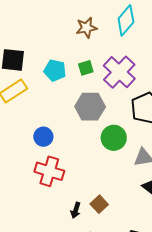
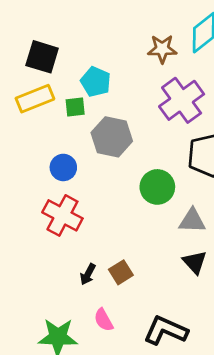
brown star: (86, 28) -> (162, 49), moved
green square: (86, 68) -> (75, 107), moved
gray hexagon: (90, 107) -> (112, 137), moved

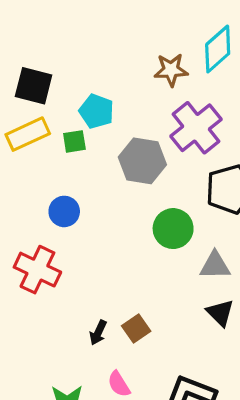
gray hexagon: (112, 137) -> (142, 161), moved
red cross: (62, 215) -> (37, 270), moved

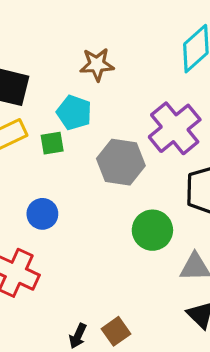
brown star: (171, 70) -> (97, 64), moved

